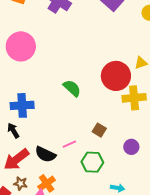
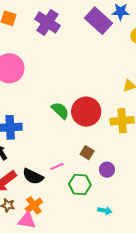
red circle: (116, 76) -> (86, 112), moved
purple circle: (131, 147) -> (107, 170), moved

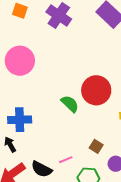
red circle: (86, 112) -> (96, 90), moved

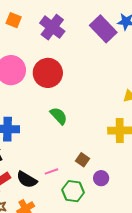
red circle: (96, 90) -> (48, 73), moved

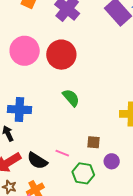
brown square: (82, 160) -> (94, 142), turned -32
pink line: (51, 171) -> (62, 153), turned 40

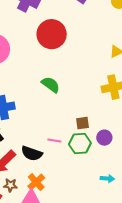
red circle: (61, 55) -> (52, 34), moved
green hexagon: (83, 173) -> (80, 144), moved

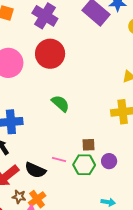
red circle: (52, 34) -> (50, 54), moved
brown star: (10, 185) -> (19, 197), moved

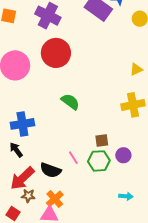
pink line: (59, 160) -> (73, 158), turned 48
brown star: (19, 197) -> (28, 196), moved

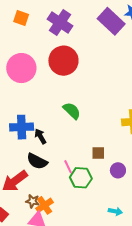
black arrow: (16, 150) -> (40, 136), moved
green hexagon: (99, 161) -> (81, 178), moved
black semicircle: (51, 170) -> (37, 161), moved
brown star: (28, 196) -> (33, 201), moved

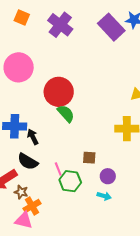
red circle: (63, 61) -> (59, 92), moved
brown star: (33, 201) -> (21, 192), moved
cyan arrow: (115, 211) -> (104, 196), moved

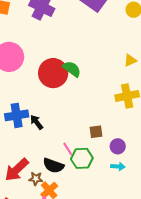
green semicircle: (66, 114) -> (72, 69), moved
black semicircle: (28, 161) -> (53, 166), moved

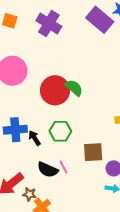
brown square: (96, 132) -> (93, 152), size x1.5
green hexagon: (82, 158) -> (60, 131), moved
black semicircle: (53, 166) -> (48, 170), moved

